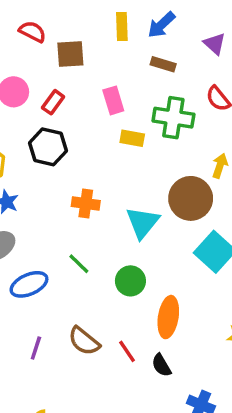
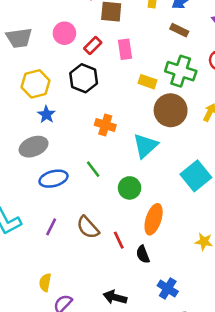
pink rectangle: (113, 100) -> (125, 49), moved
brown circle: (191, 198) -> (171, 110), moved

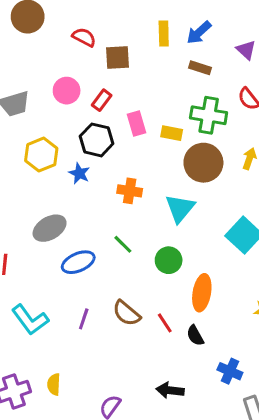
pink rectangle: (125, 49) -> (137, 124), moved
blue star: (46, 114) -> (79, 173), moved
yellow semicircle: (45, 282) -> (54, 384), moved

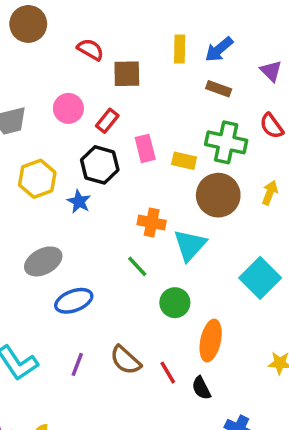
orange cross: (130, 191) -> (152, 223), moved
green line: (123, 244) -> (137, 266), moved

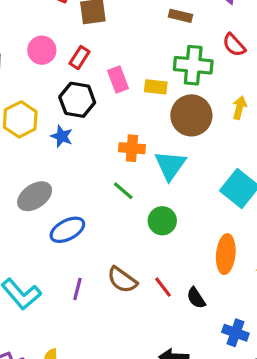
orange ellipse: (211, 341) -> (226, 254), moved

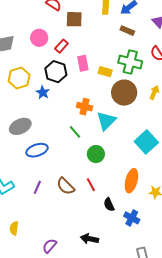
red line: (163, 287) -> (91, 185), moved
blue cross: (235, 333) -> (132, 218), moved

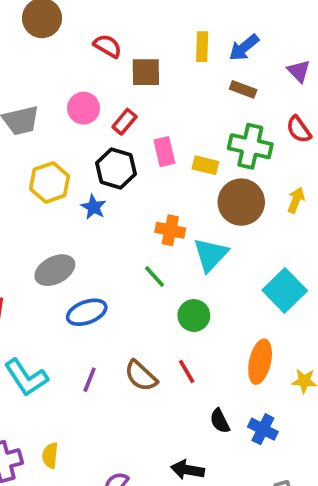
black semicircle: (109, 205) -> (220, 421), moved

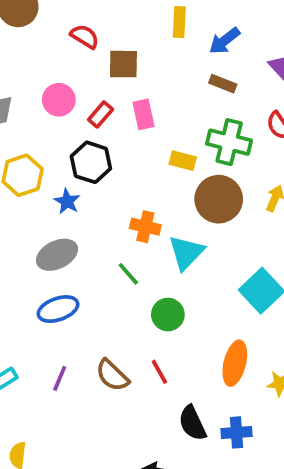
yellow rectangle: (202, 47) -> (179, 22), moved
pink rectangle: (164, 152) -> (144, 114), moved
gray ellipse: (55, 270) -> (57, 255), moved
black semicircle: (220, 421) -> (192, 423), size x1.4
blue cross: (263, 429) -> (236, 432), turned -32

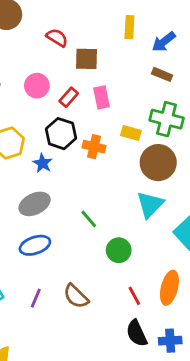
orange cross: (145, 227) -> (94, 147), moved
cyan triangle: (186, 253) -> (150, 205), moved
red line: (159, 372) -> (134, 296), moved

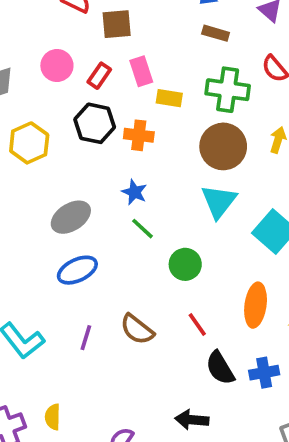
yellow rectangle: (131, 133) -> (169, 98), moved
blue star: (43, 163) -> (134, 192), moved
red line: (134, 296) -> (197, 324), moved

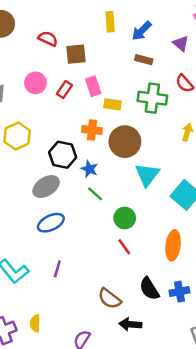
black hexagon: (95, 123) -> (63, 155), moved
brown circle: (223, 146) -> (125, 142), moved
red line: (197, 324) -> (124, 247), moved
brown semicircle: (137, 329) -> (110, 299), moved

